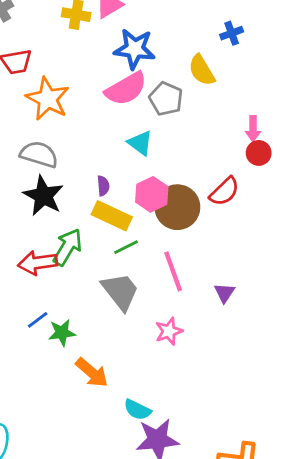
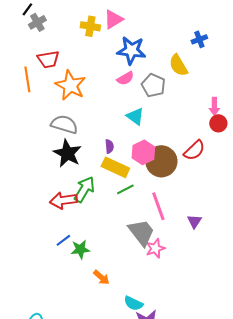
pink semicircle: (126, 89) -> (125, 78), size x0.6
gray trapezoid: (120, 291) -> (141, 232), moved
orange arrow: (92, 373) -> (101, 277), size x0.7

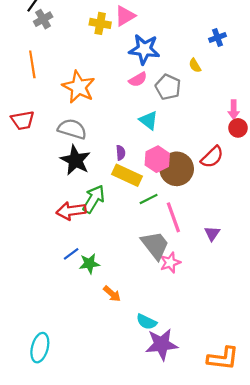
red trapezoid: (48, 59) -> (23, 120), moved
yellow semicircle: (178, 65) -> (195, 65), size x0.6
orange line: (27, 79) -> (32, 64), moved
green line: (125, 189) -> (149, 199), moved

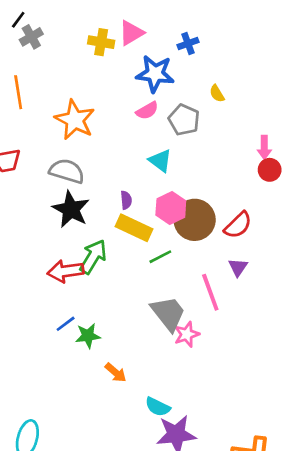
blue cross: (218, 37) -> (188, 43), moved
red semicircle: (212, 157) -> (238, 225), moved
pink line: (173, 217) -> (210, 292), moved
purple triangle: (212, 233) -> (238, 267), moved

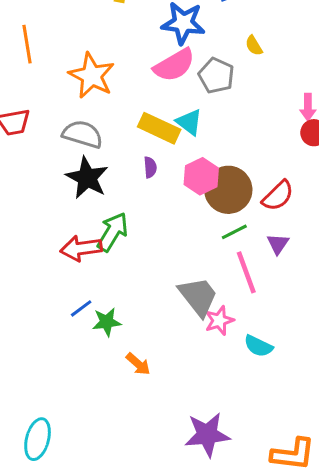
pink semicircle: (147, 111) -> (174, 65), size x1.6
yellow rectangle: (134, 228) -> (159, 128), moved
green line: (160, 257) -> (234, 232), moved
cyan semicircle: (158, 407) -> (258, 346), moved

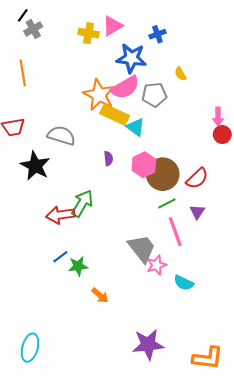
orange star: (92, 76) -> (99, 95), moved
gray pentagon: (216, 76) -> (154, 95), turned -30
yellow rectangle: (159, 128) -> (115, 115), moved
black star: (87, 178) -> (35, 166), moved

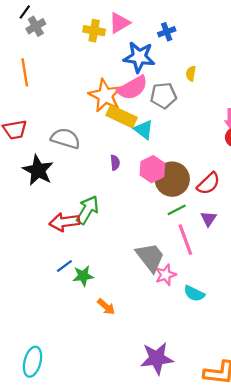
yellow semicircle: (180, 74) -> (191, 74), turned 40

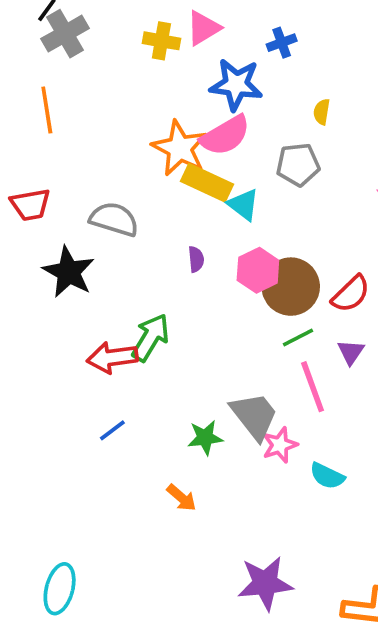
gray cross: (36, 26) -> (65, 34), size x1.4
gray pentagon: (163, 96) -> (298, 165), moved
green star: (83, 276) -> (205, 438), moved

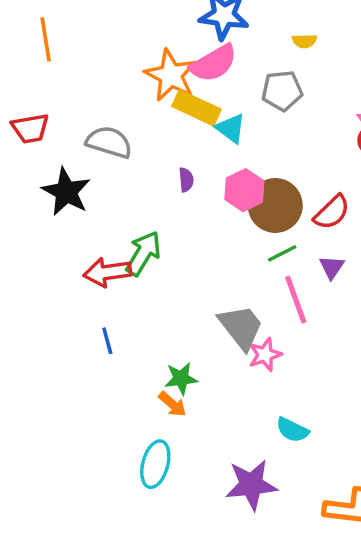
yellow semicircle: (322, 112) -> (304, 41), turned -100
blue line: (112, 430) -> (107, 341), turned -68
green star: (205, 438) -> (181, 379), moved
cyan semicircle: (327, 476) -> (292, 430), moved
cyan ellipse: (60, 589) -> (155, 464), moved

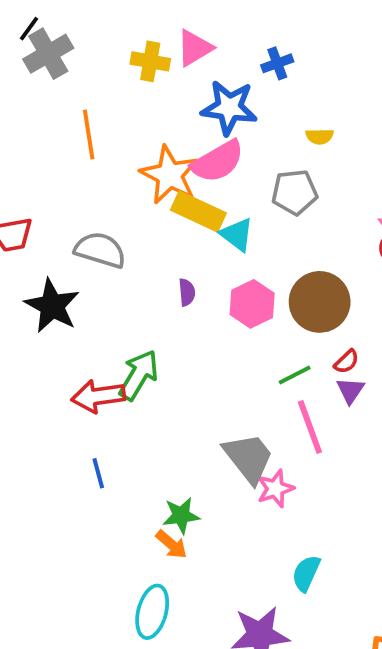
orange line: (46, 39) -> (89, 135), moved
brown circle: (275, 205) -> (320, 302), moved
red semicircle: (332, 212) -> (347, 362), moved, size x0.6
cyan semicircle: (292, 430) -> (306, 573), turned 88

